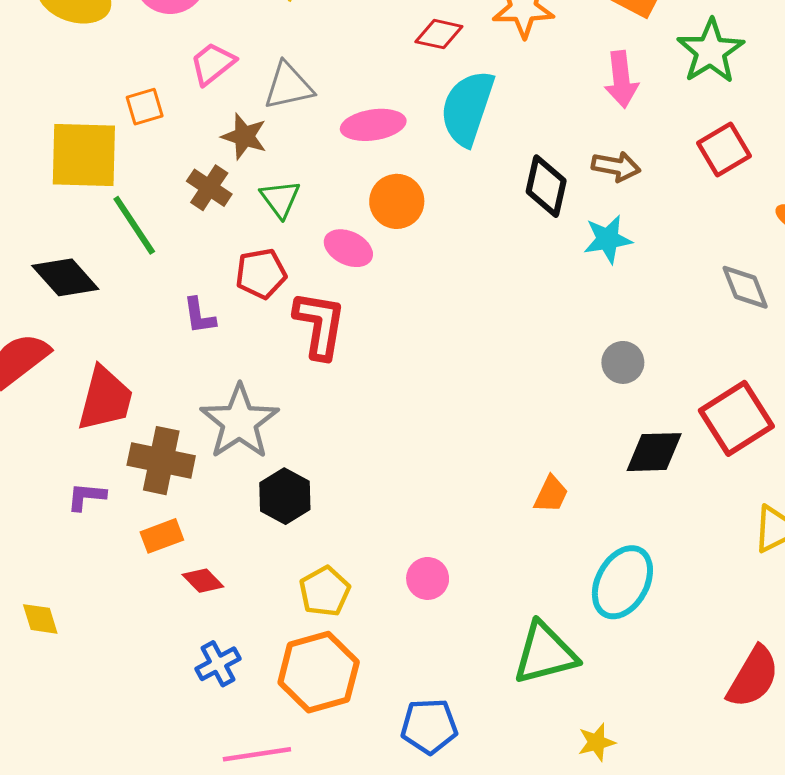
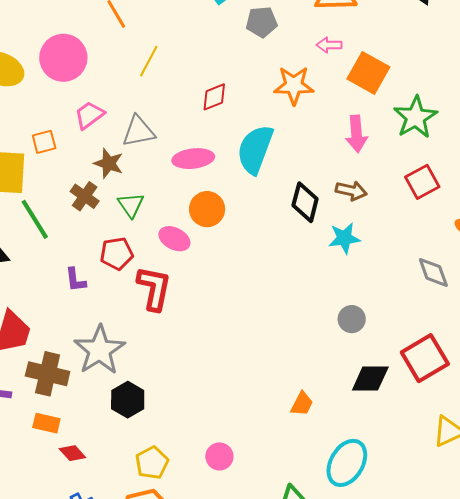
red diamond: (439, 34) -> (214, 97), moved, turned -36
orange rectangle: (162, 536) -> (46, 423), turned 32

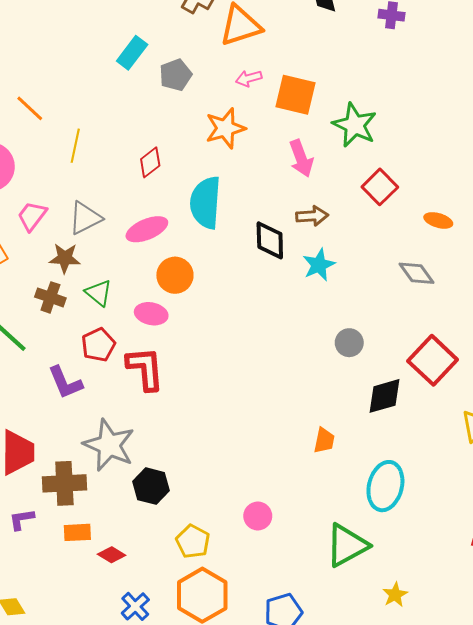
purple L-shape: (75, 280) -> (65, 383), size x1.4

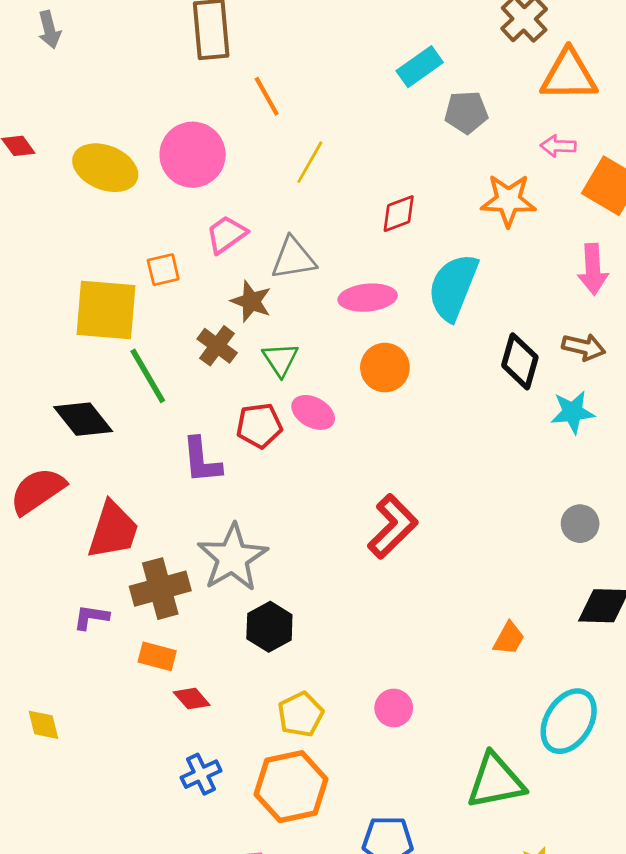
pink ellipse: (151, 314) -> (313, 412), moved
red L-shape: (145, 369) -> (393, 526), moved, turned 33
brown cross: (64, 483) -> (160, 589), turned -30

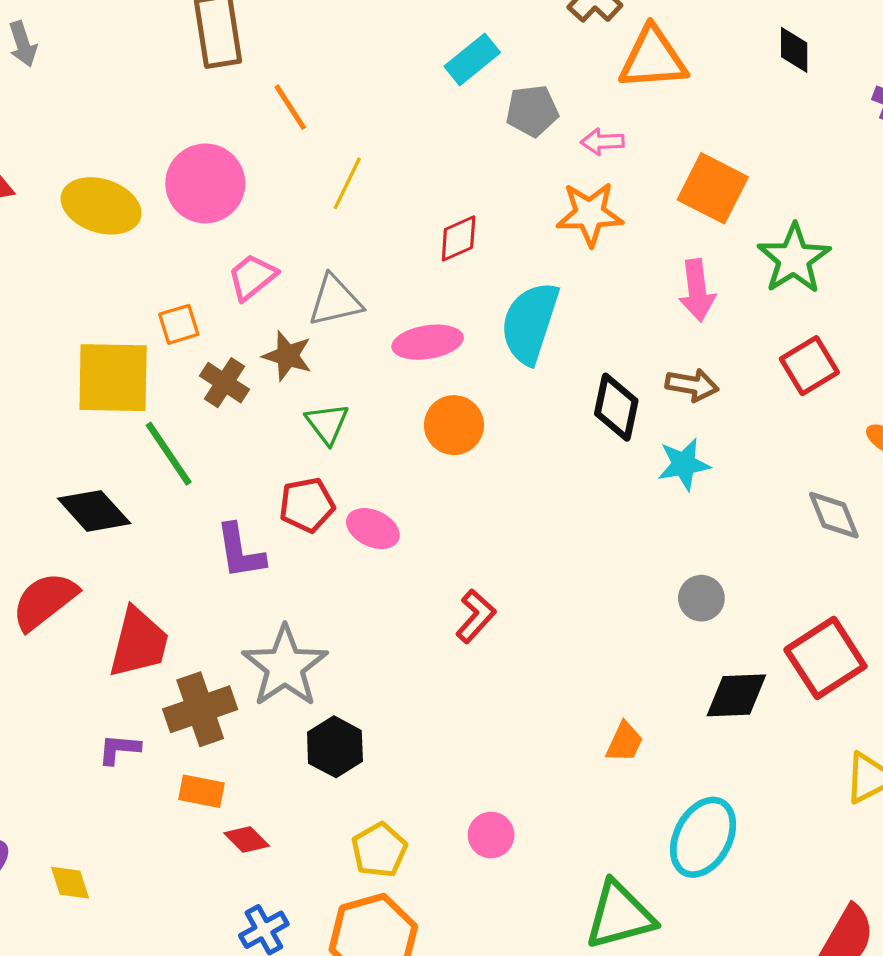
pink arrow: (558, 146) -> (602, 142), moved
brown cross: (217, 346) -> (224, 383), moved
pink ellipse: (313, 412) -> (373, 529), moved
red L-shape: (393, 526) -> (476, 616), size x0.7

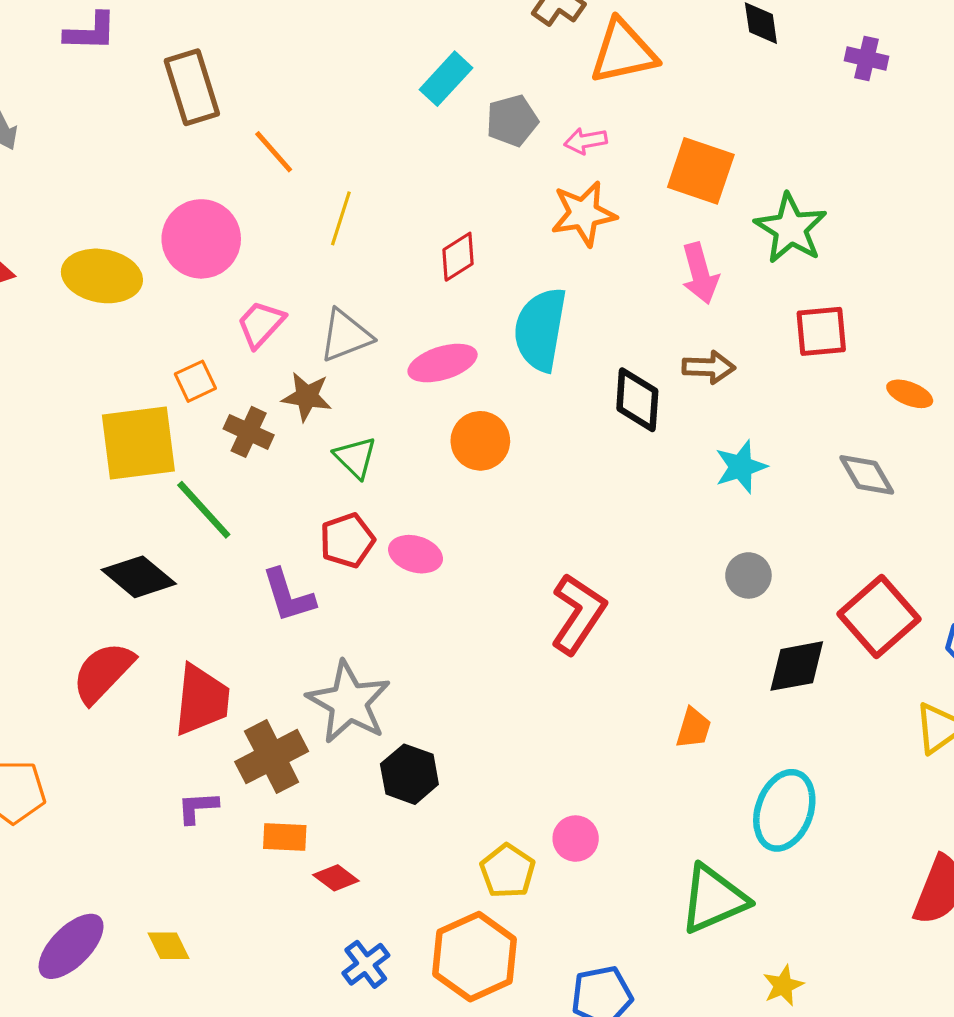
red square: (809, 366) -> (821, 331), turned 34
cyan star: (684, 464) -> (741, 467), moved
red L-shape: (476, 616) -> (578, 614), moved, size x1.5
yellow pentagon: (379, 850) -> (508, 871), moved

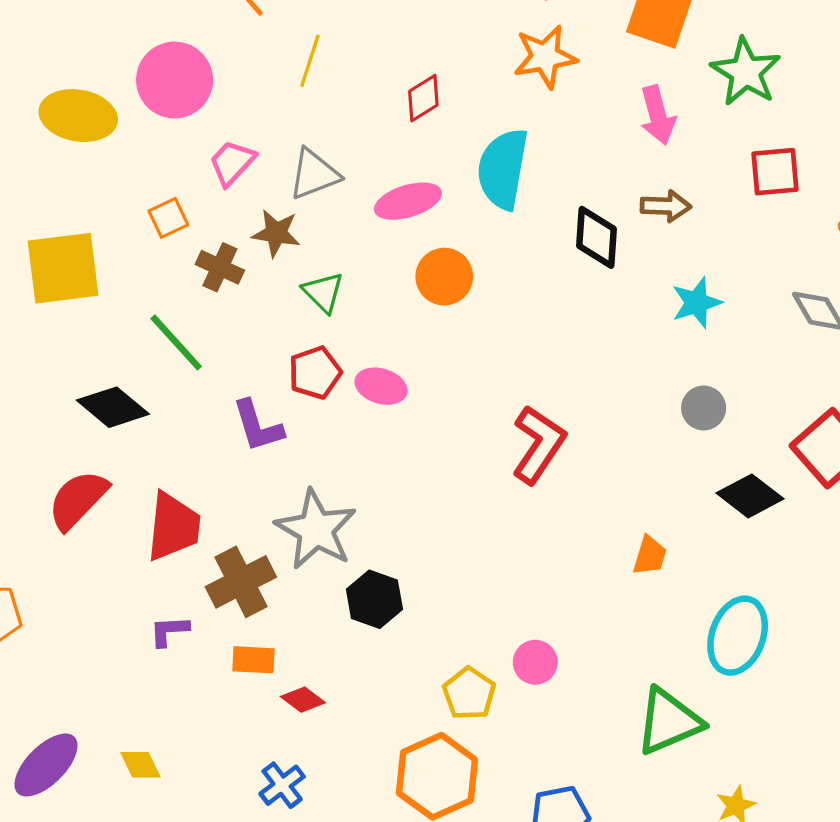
yellow square: (138, 443) -> (63, 268), moved
black diamond: (797, 666) -> (750, 496), turned 48
blue cross: (366, 964) -> (282, 785), moved

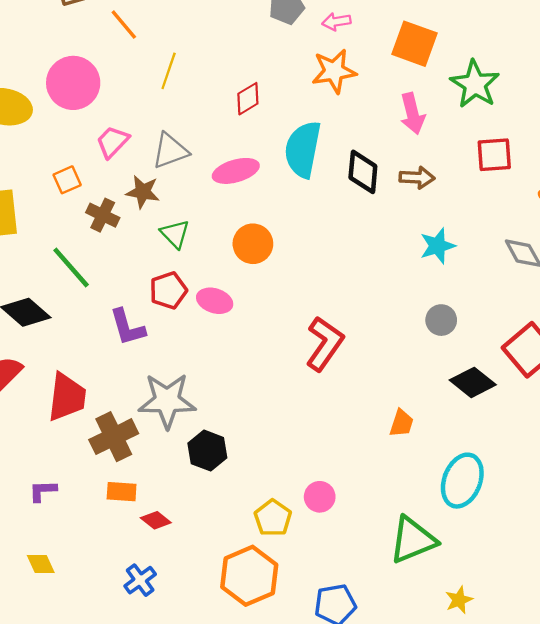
black diamond: (597, 237) -> (363, 172), moved
orange circle: (444, 277) -> (253, 244), moved
gray star: (316, 529) -> (167, 401), turned -30
purple L-shape: (169, 631) -> (43, 491), moved

